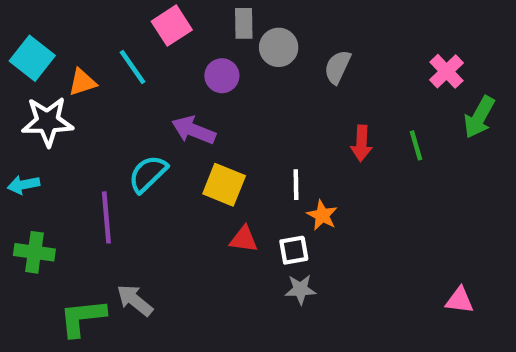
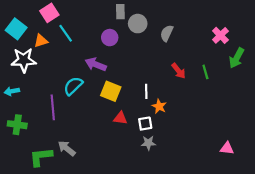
pink square: (172, 26) -> (49, 13), moved
red arrow: (361, 143) -> (179, 71), turned -42

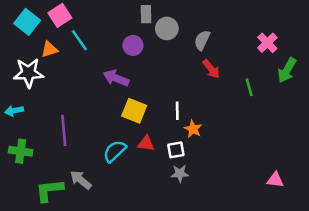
cyan square: (16, 29) -> (27, 22), moved
red arrow: (179, 71) -> (211, 69), moved
cyan semicircle: (73, 86) -> (115, 151), moved

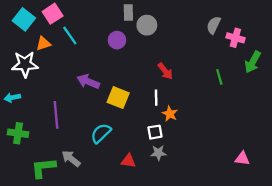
gray semicircle: (202, 40) -> (214, 25), moved
pink cross: (267, 43) -> (235, 38), turned -30
red arrow: (211, 69) -> (165, 71), moved
purple arrow: (116, 78) -> (88, 81), moved
red triangle: (146, 143) -> (128, 161), moved

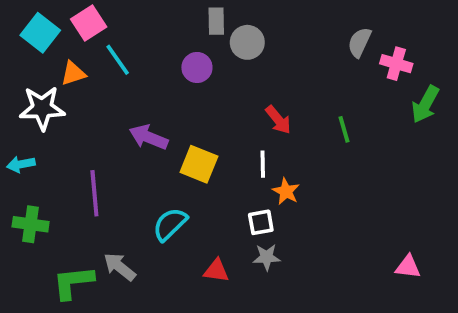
green line: (219, 77) -> (344, 129), moved

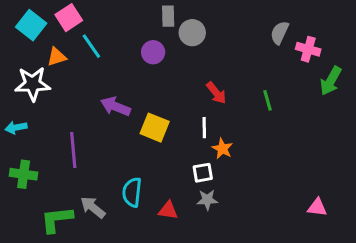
cyan semicircle: (170, 224) -> (132, 192), moved, turned -40

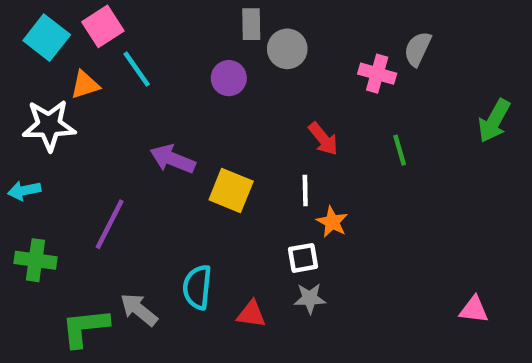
pink cross: (308, 49) -> (377, 74), moved
purple line: (73, 150) -> (110, 224), turned 32

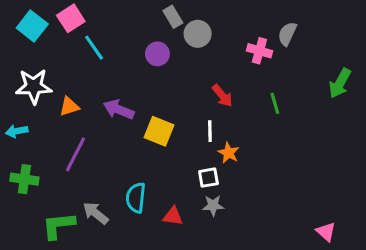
gray rectangle: (251, 24) -> (173, 17), turned -30
orange triangle: (85, 85) -> (69, 106), moved
pink triangle: (474, 310) -> (326, 232), moved, turned 35

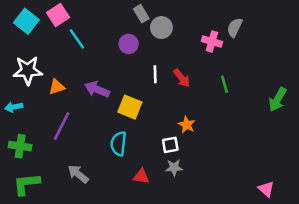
green arrow: (340, 83) -> (278, 99), moved
white line: (210, 131) -> (155, 74), moved
cyan semicircle: (136, 198) -> (119, 144), moved
green L-shape: (58, 226) -> (26, 184), moved

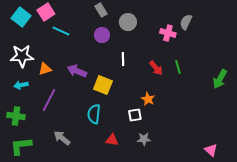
gray rectangle: (141, 14) -> (101, 10), moved
cyan line: (77, 39) -> (61, 31), turned -30
red arrow: (182, 78) -> (156, 68), moved
cyan arrow: (14, 107) -> (21, 85), moved
gray star: (174, 168) -> (144, 139), moved

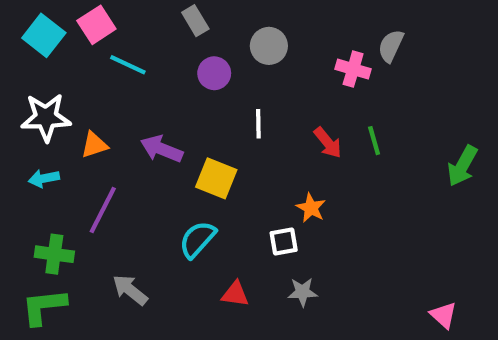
gray rectangle: (101, 10) -> (195, 21), moved
cyan semicircle: (94, 114) -> (197, 239), turned 36
green cross: (16, 116) -> (54, 254), moved

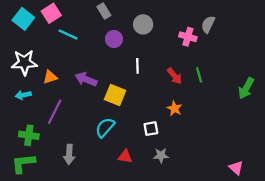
orange star: (311, 208) -> (174, 108), moved
gray arrow: (130, 290) -> (69, 154), turned -126

